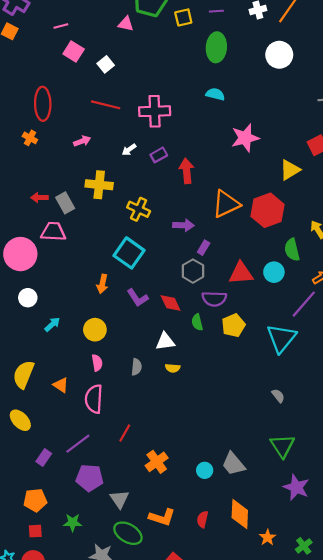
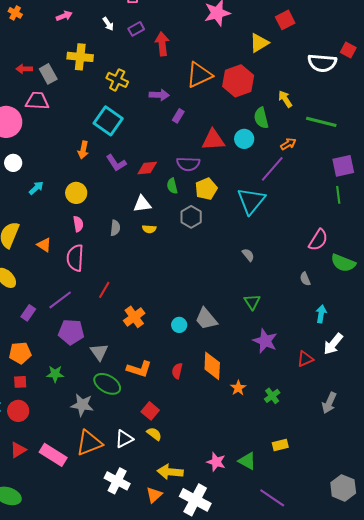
white arrow: (129, 150) -> (108, 24), turned -88
gray hexagon: (193, 271) -> (191, 217), moved
red diamond: (171, 303) -> (147, 168), turned -70
green triangle: (282, 446) -> (252, 302), size x0.7

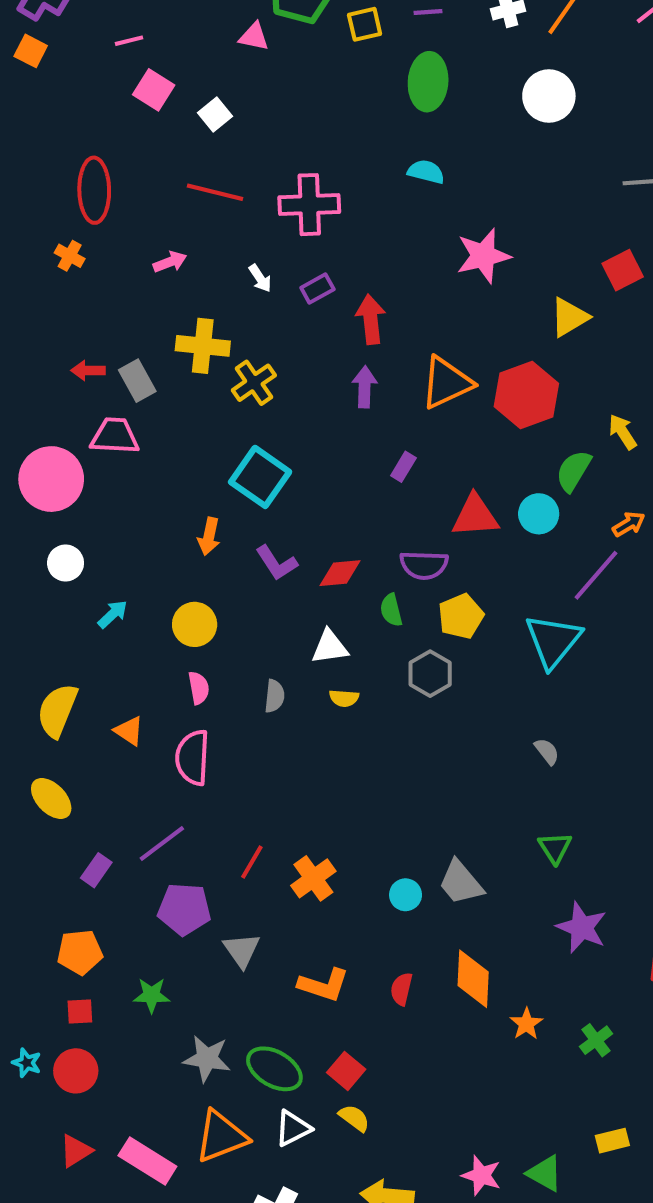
yellow cross: (117, 80) -> (254, 383), moved, turned 30
purple arrow: (159, 95) -> (365, 387), moved, turned -90
green semicircle: (261, 118) -> (573, 471), turned 45
red line: (104, 290) -> (252, 862), moved
green ellipse: (107, 384) -> (274, 1069), moved

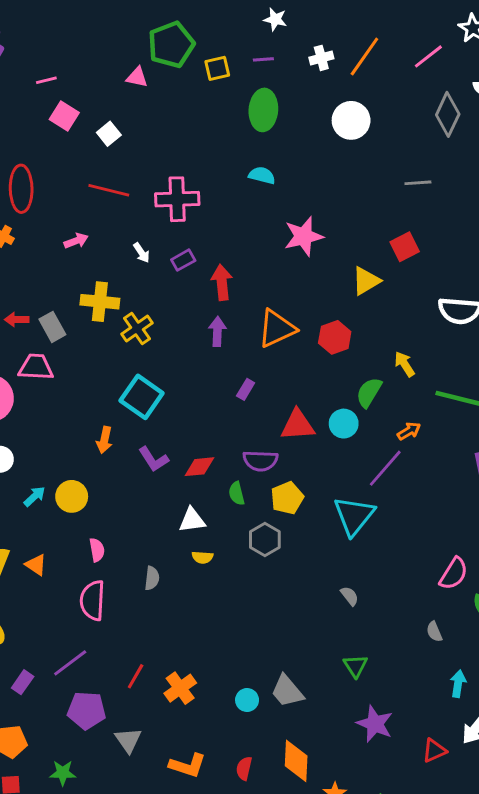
red hexagon: (526, 395) -> (335, 337), size x0.7
yellow circle: (195, 624) -> (72, 496), moved
gray semicircle: (274, 696) -> (152, 578), moved
orange triangle: (129, 731) -> (36, 565), moved

